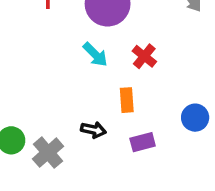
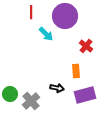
cyan arrow: (95, 55) -> (46, 34), moved
purple rectangle: (143, 142) -> (85, 95), size x1.5

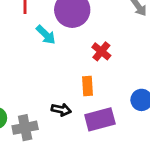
gray cross: (31, 101) -> (25, 128), turned 30

